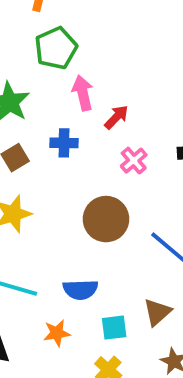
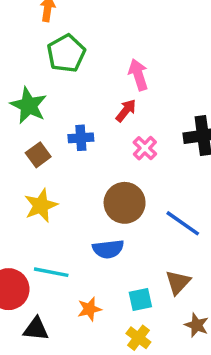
pink arrow: (83, 93) -> (138, 75), moved
blue semicircle: (80, 290) -> (108, 249), moved

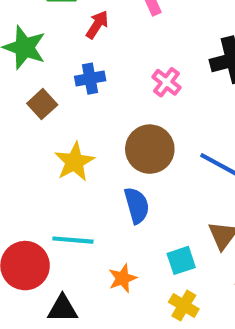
red arrow: (126, 111) -> (97, 25), moved
yellow star: (41, 205) -> (74, 162), moved
blue semicircle: (108, 249) -> (137, 205), turned -92

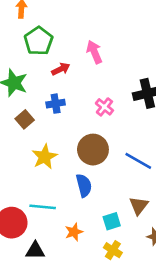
red arrow: (97, 25) -> (61, 69), turned 30

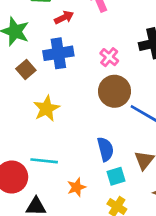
blue cross: (56, 104) -> (58, 53), size x1.5
brown circle: (93, 150) -> (114, 91), moved
blue semicircle: (84, 185) -> (105, 149), moved

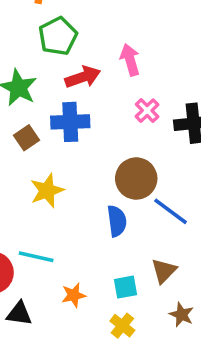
red arrow: (64, 17) -> (83, 77), size x1.4
pink cross: (109, 57) -> (147, 111), moved
blue semicircle: (105, 149) -> (117, 221), moved

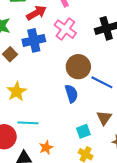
pink cross: (147, 111) -> (65, 29), moved, size x1.5
yellow star: (47, 191) -> (17, 91), moved
orange star: (74, 295) -> (46, 147), moved

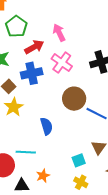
yellow star: (17, 91) -> (14, 107), moved
blue semicircle: (71, 94) -> (46, 126), moved

